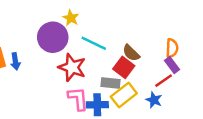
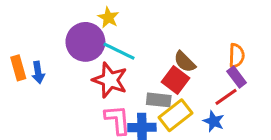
cyan line: (94, 43) -> (119, 51), moved

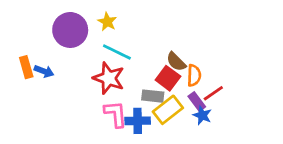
purple circle: (85, 42) -> (70, 30), moved
orange semicircle: (237, 56) -> (194, 75), moved
blue arrow: (38, 72) -> (44, 71), turned -60
purple rectangle: (237, 77) -> (197, 102), moved

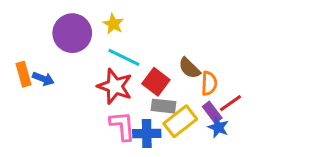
red square: (168, 78) -> (156, 82), moved

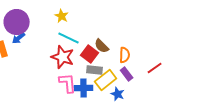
purple circle: (72, 33) -> (17, 22), moved
brown semicircle: (189, 68) -> (102, 46), moved
blue arrow: (43, 79) -> (19, 38), moved, turned 120
red line: (230, 103) -> (155, 68), moved
blue star: (218, 127) -> (118, 94), moved

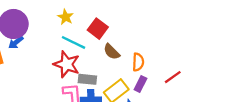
red square: (90, 54) -> (98, 29), moved
gray rectangle: (95, 70) -> (87, 79), moved
purple rectangle: (127, 74) -> (140, 84), turned 64

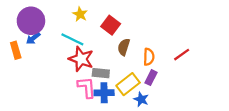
cyan line: (74, 42) -> (72, 39), moved
brown semicircle: (112, 52) -> (124, 47), turned 63
red line: (173, 77) -> (182, 55), moved

